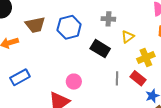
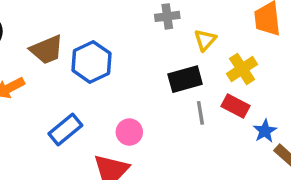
blue hexagon: (69, 27) -> (91, 62), moved
black rectangle: (100, 49) -> (185, 79), moved, turned -36
blue rectangle: (20, 77) -> (65, 129), moved

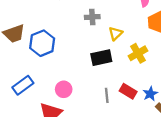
red rectangle: (235, 106) -> (128, 91), moved
gray line: (200, 113) -> (107, 95), moved

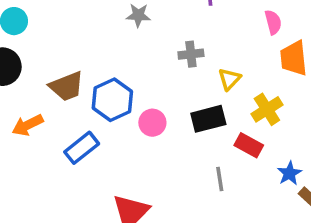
blue rectangle: (23, 85) -> (82, 148), moved
pink circle: (64, 89) -> (152, 123), moved
red rectangle: (128, 91) -> (249, 145), moved

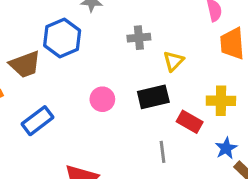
blue hexagon: (112, 100) -> (62, 38), moved
yellow cross: (267, 109) -> (221, 101), moved, turned 32

